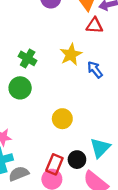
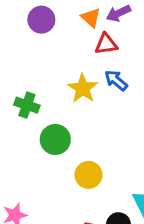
blue arrow: (95, 70) -> (116, 80), moved
green circle: (20, 88) -> (55, 139), moved

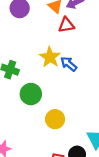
blue arrow: (116, 80) -> (69, 64), moved

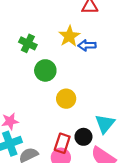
blue arrow: (69, 64) -> (87, 45), turned -49

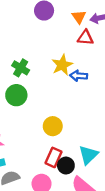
green circle: (45, 70) -> (16, 95), moved
red rectangle: (62, 143) -> (54, 157), moved

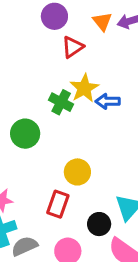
red triangle: (85, 38) -> (73, 47), moved, turned -35
green cross: (21, 68) -> (61, 102), moved
red rectangle: (54, 157) -> (58, 204), moved

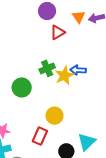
yellow star: (84, 88) -> (64, 76), moved
green cross: (61, 102) -> (47, 68), turned 35

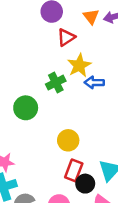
yellow star: (64, 76) -> (79, 65), moved
red rectangle: (40, 136) -> (74, 170), moved

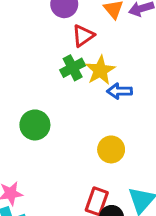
green cross: (56, 83) -> (73, 68), moved
yellow circle: (68, 140) -> (111, 149), moved

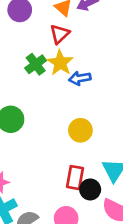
red triangle: (83, 36) -> (60, 34), moved

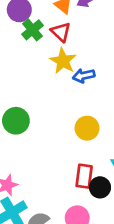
red triangle: (60, 34) -> (61, 32), turned -30
green cross: (36, 64) -> (33, 30), moved

